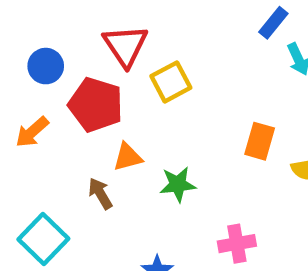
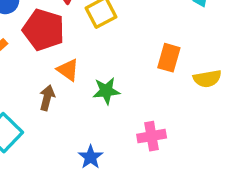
orange triangle: (128, 157) -> (68, 70), turned 50
brown arrow: (100, 194) -> (47, 98), turned 45

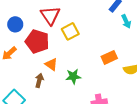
orange rectangle: (169, 58) -> (109, 57), turned 49

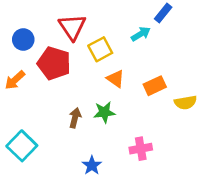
cyan arrow: (126, 21) -> (141, 34), moved, turned -96
orange triangle: (51, 64) -> (116, 79), moved
brown arrow: (39, 80) -> (75, 118), moved

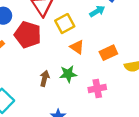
pink cross: (141, 149) -> (97, 89), moved

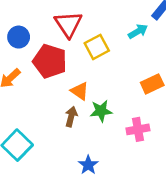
orange triangle: (77, 47) -> (80, 91), moved

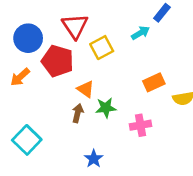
blue circle: (19, 37) -> (28, 38), size x1.4

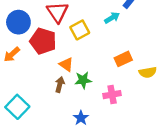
blue star: (94, 159) -> (81, 118), moved

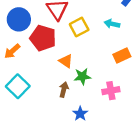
cyan arrow: (112, 18) -> (112, 24), moved, turned -136
brown arrow: (60, 85) -> (64, 90), moved
cyan square: (17, 107) -> (18, 86), moved

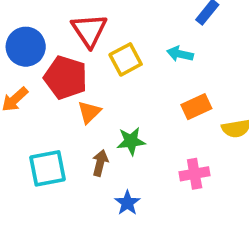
orange triangle: (66, 61) -> (89, 112), moved, turned 40
cyan square: (18, 86) -> (47, 168), moved, turned 35
pink cross: (111, 91) -> (195, 174), moved

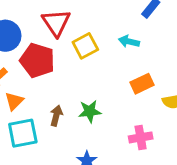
orange triangle: (89, 112) -> (14, 101), moved
brown arrow: (100, 163) -> (56, 116), moved

